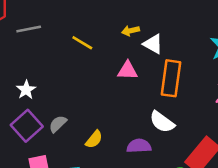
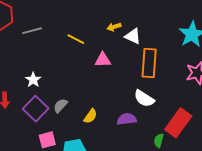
pink triangle: (128, 70) -> (103, 60), moved

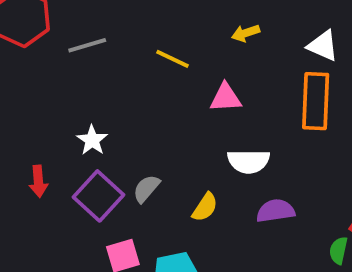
white triangle: (133, 36) -> (323, 46), moved
white semicircle: (144, 99) -> (248, 161), moved, turned -30

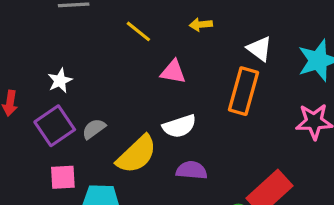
white semicircle: (248, 161) -> (179, 126), turned -32
yellow semicircle: (205, 207) -> (137, 154), size x1.8

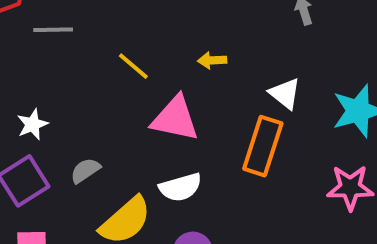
pink triangle: (173, 72) -> (175, 119), size x1.5
gray semicircle: (94, 129) -> (85, 171), moved

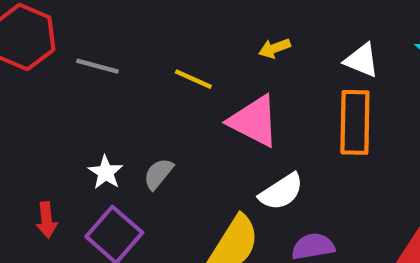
gray line: (53, 30) -> (97, 66), turned 33
pink triangle: (175, 119) -> (254, 121), turned 32
gray semicircle: (85, 171) -> (158, 174), moved

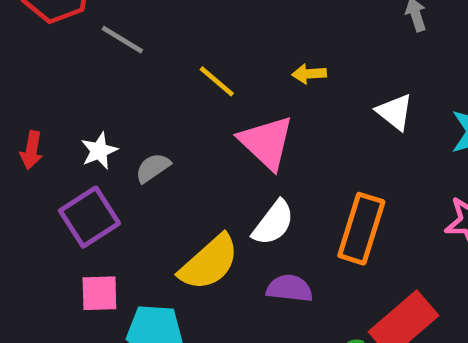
orange rectangle: (355, 122) -> (361, 229), moved
white semicircle: (281, 192) -> (273, 223), turned -36
red arrow: (47, 220) -> (31, 150), moved

